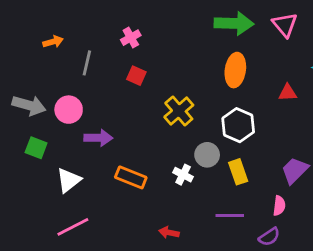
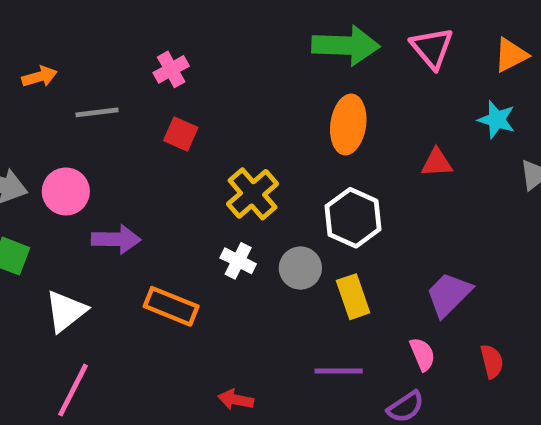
gray line: (87, 63) -> (97, 112), turned 70
white cross: (183, 175) -> (238, 261), moved
pink semicircle: (279, 206) -> (422, 354), turned -30
pink line: (73, 227) -> (73, 390), turned -36

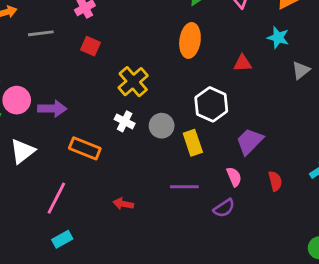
pink circle: (66, 191) -> (17, 100), moved
white hexagon: (353, 218) -> (211, 104), moved
pink line: (73, 390) -> (56, 198), moved

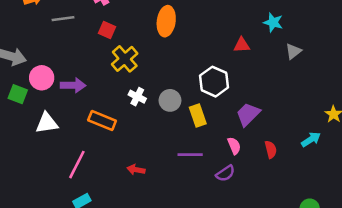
orange ellipse: (190, 40) -> (166, 21), moved
yellow cross: (133, 82) -> (125, 59), moved
white triangle: (22, 151) -> (47, 123), turned 30

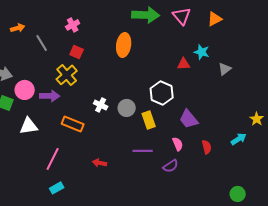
gray line: (63, 19) -> (42, 43), turned 66
cyan star: (273, 22) -> (202, 52), moved
yellow cross: (125, 59) -> (67, 75), moved
purple trapezoid: (248, 114) -> (189, 119), turned -85

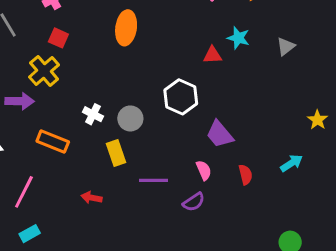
gray triangle: (225, 69) -> (286, 47), moved
yellow star: (257, 119) -> (317, 120), moved
yellow rectangle: (149, 120) -> (116, 153), moved

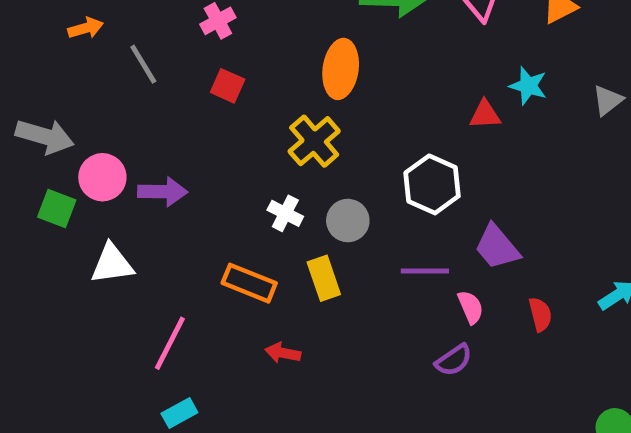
yellow cross: (44, 71) -> (314, 141), moved
orange rectangle: (53, 142) -> (249, 283), moved
purple line: (153, 180) -> (425, 271), moved

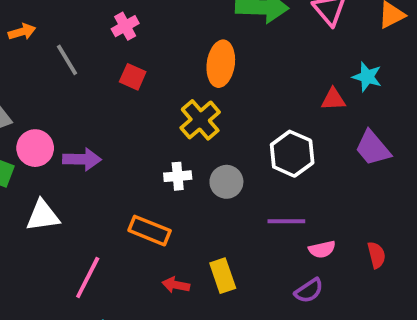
white cross: (285, 213) -> (178, 176), turned -32
purple trapezoid: (497, 247) -> (373, 148), moved
yellow rectangle: (324, 278) -> (223, 276), moved
pink semicircle: (471, 307) -> (322, 249), turned 100

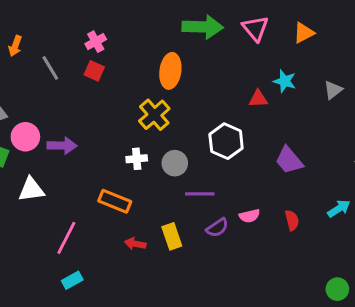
orange arrow: (22, 32) -> (15, 46), turned 126
red square: (133, 77) -> (94, 71), moved
purple trapezoid: (373, 148) -> (289, 160), moved
purple line: (286, 221) -> (200, 194), moved
purple semicircle: (309, 291) -> (217, 228), moved

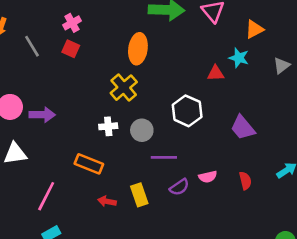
orange triangle: (304, 33) -> (254, 29), moved

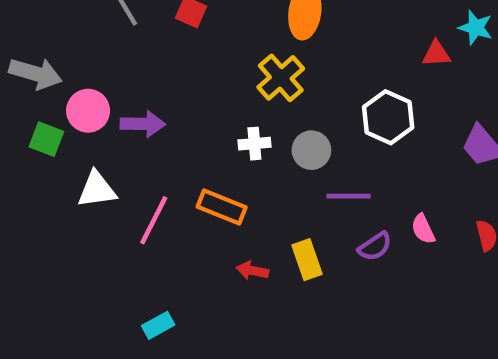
pink semicircle: (208, 177) -> (423, 229), turned 78
pink line: (46, 196) -> (154, 220), moved

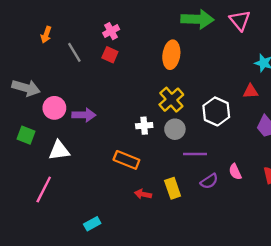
red triangle: (436, 54) -> (251, 91), moved
yellow cross: (281, 78) -> (171, 100), moved
green square: (46, 139) -> (26, 135), moved
pink line: (154, 220) -> (44, 189), moved

